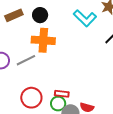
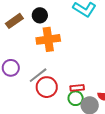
gray line: (26, 60) -> (38, 75), moved
red circle: (31, 98) -> (47, 87), moved

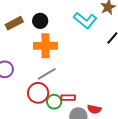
gray line: (38, 75) -> (47, 74), moved
green circle: (76, 98) -> (54, 102), moved

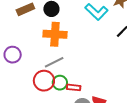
green circle: (54, 102) -> (60, 83), moved

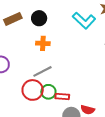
orange cross: (55, 34) -> (43, 43), size x0.6

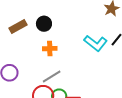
cyan L-shape: (84, 20) -> (96, 43), moved

